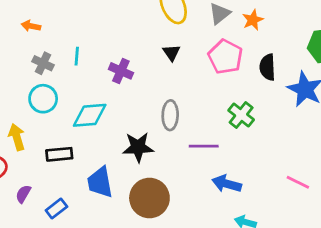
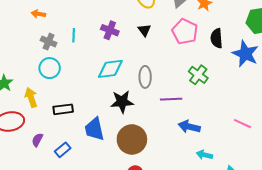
purple cross: (121, 71) -> (110, 30), moved
cyan diamond: (90, 115) -> (110, 69), moved

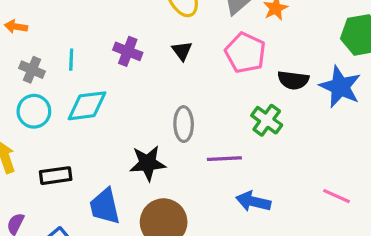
black semicircle: (217, 38) -> (293, 80), moved, turned -78
cyan diamond: (110, 69) -> (87, 106), moved

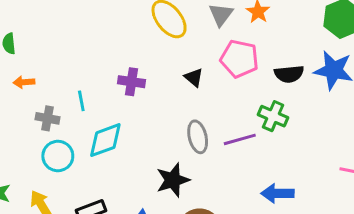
black triangle: (182, 51) -> (194, 77), moved
purple line: (224, 159) -> (240, 139), moved

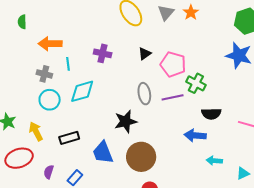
pink pentagon: (239, 59) -> (173, 64), moved
black semicircle: (289, 74) -> (211, 114), moved
black triangle: (194, 77) -> (145, 54), turned 40
orange arrow: (24, 82) -> (50, 44), moved, size x1.6

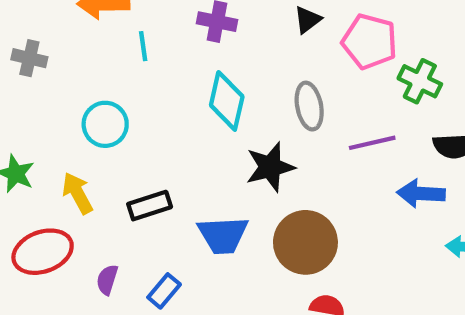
gray cross: (44, 74) -> (29, 58), moved
cyan diamond: (82, 91) -> (227, 101), moved, turned -60
purple line: (173, 97) -> (372, 143), moved
blue trapezoid: (103, 152) -> (223, 235), turned -70

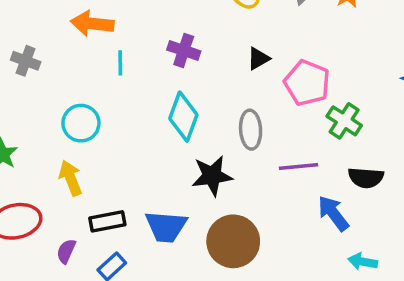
yellow arrow: (77, 193) -> (71, 178), moved
blue arrow: (421, 193) -> (333, 213), turned 42
black rectangle: (150, 206) -> (107, 221), moved

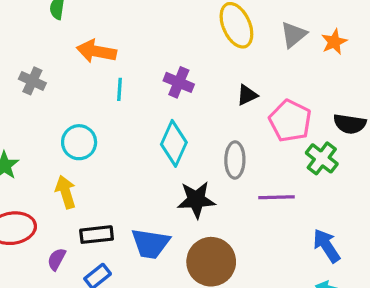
black semicircle: (366, 178) -> (350, 124), moved
blue arrow: (333, 213) -> (327, 246), moved

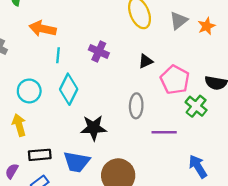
cyan diamond: (174, 143) -> (69, 89), moved
black star: (196, 200) -> (94, 128), moved

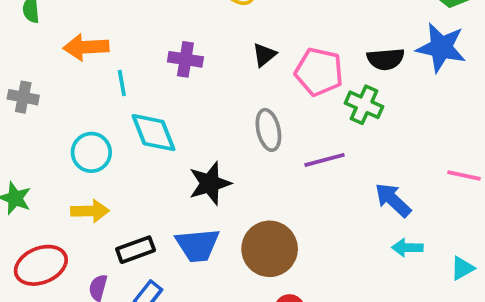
cyan diamond: (69, 89) -> (153, 133), turned -32
yellow arrow: (19, 125) -> (90, 211), turned 120

